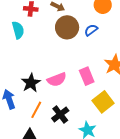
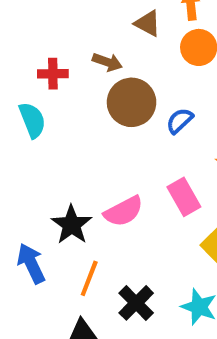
blue semicircle: (91, 30) -> (180, 121), moved
black cross: (60, 114) -> (136, 303), moved

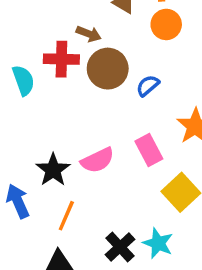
red cross: (53, 74) -> (61, 59), moved, size x1.4
black cross: (136, 303) -> (120, 247), moved

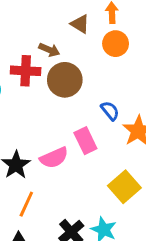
blue semicircle: (148, 86) -> (110, 111), moved, turned 90
pink rectangle: (149, 150) -> (85, 141), moved

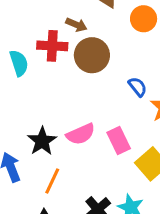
pink rectangle: (85, 141) -> (119, 141), moved

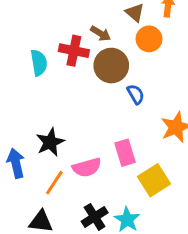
orange circle: (144, 19) -> (149, 39), moved
blue semicircle: (138, 87) -> (136, 94), moved
pink semicircle: (81, 134) -> (87, 167), moved

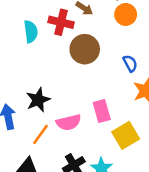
brown circle: (111, 66) -> (85, 49), moved
blue semicircle: (136, 94) -> (130, 63), moved

